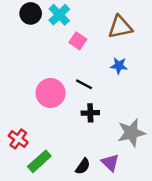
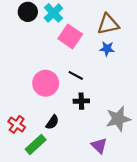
pink square: (78, 41) -> (70, 36), size x1.5
blue star: (119, 66) -> (107, 49), moved
black semicircle: (83, 166) -> (52, 122), moved

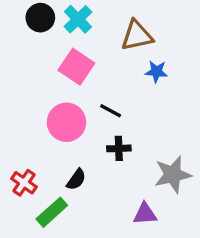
brown triangle: (108, 24) -> (137, 36), moved
pink square: (70, 36) -> (76, 67), moved
purple triangle: (99, 146) -> (145, 214), turned -48

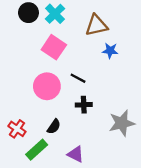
purple triangle: (145, 214) -> (76, 154), moved, turned 30

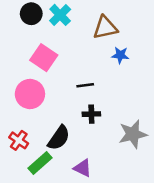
pink square: (54, 47) -> (44, 58), moved
black line: (78, 78) -> (85, 85), turned -35
pink circle: (47, 86) -> (30, 94), moved
black semicircle: (54, 127) -> (59, 138), size x1.5

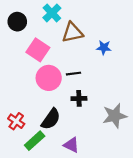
black circle: (31, 14) -> (17, 22), moved
brown triangle: (105, 28) -> (72, 32), moved
pink circle: (30, 94) -> (49, 78), moved

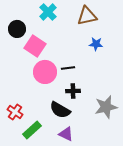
black circle: (17, 22) -> (17, 29), moved
brown triangle: (72, 32) -> (87, 16), moved
black semicircle: (51, 119) -> (60, 110), moved, turned 85

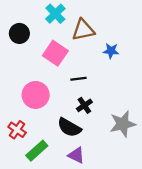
brown triangle: (87, 16) -> (83, 30), moved
pink square: (35, 46) -> (55, 53), moved
pink circle: (45, 72) -> (36, 95), moved
black cross: (73, 91) -> (84, 105), turned -32

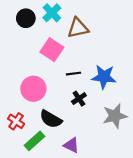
black circle: (19, 33) -> (26, 18), moved
blue star: (111, 51) -> (104, 77), moved, size x1.6
black semicircle: (69, 127) -> (51, 119), moved

